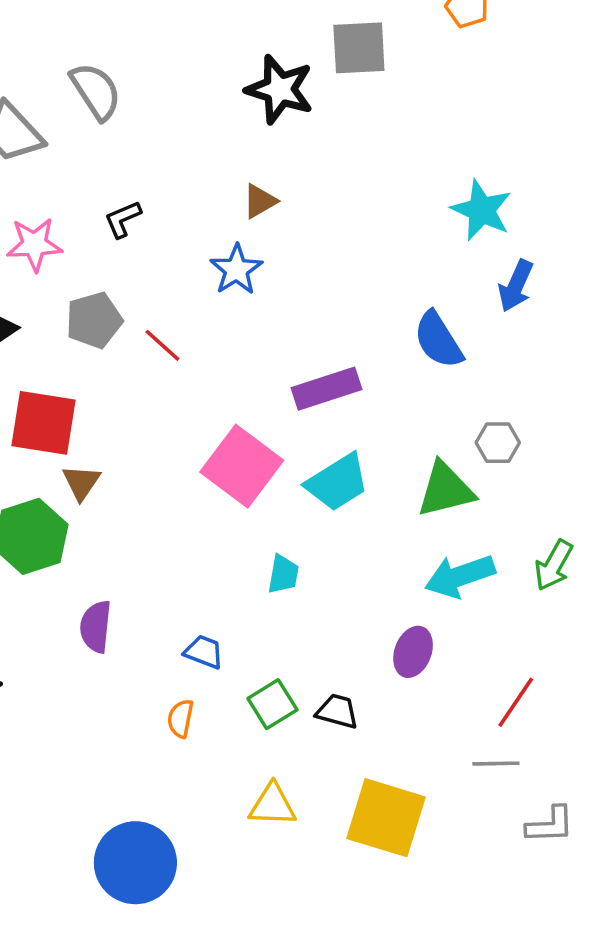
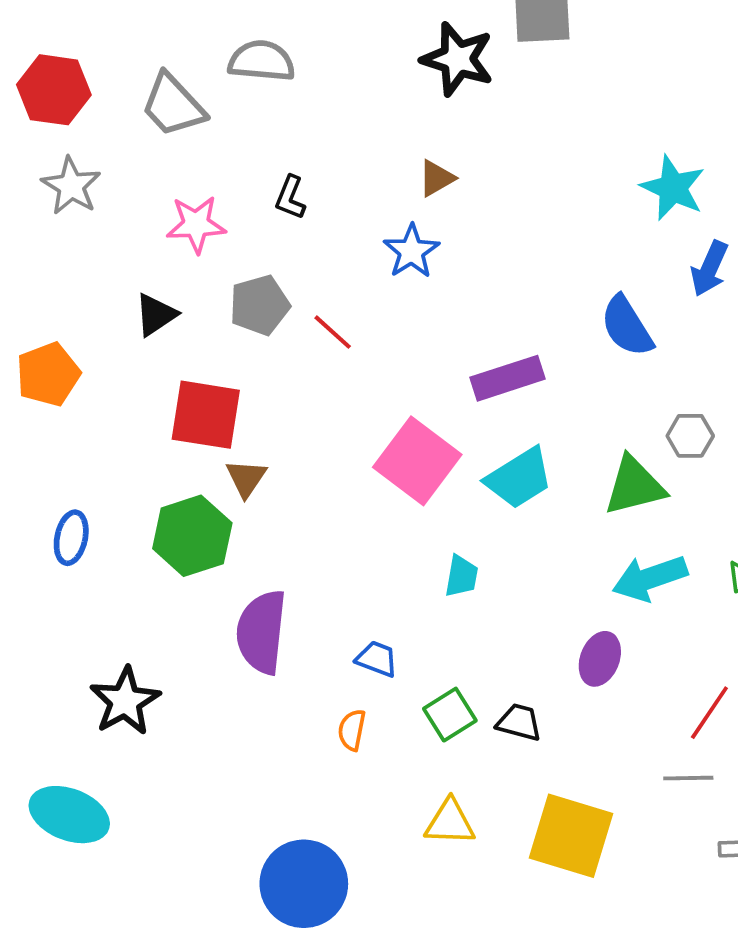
gray semicircle: (96, 91) -> (261, 61), turned -52
black L-shape: (123, 219) -> (290, 197), turned -45
purple semicircle: (96, 627) -> (261, 632), size x1.5

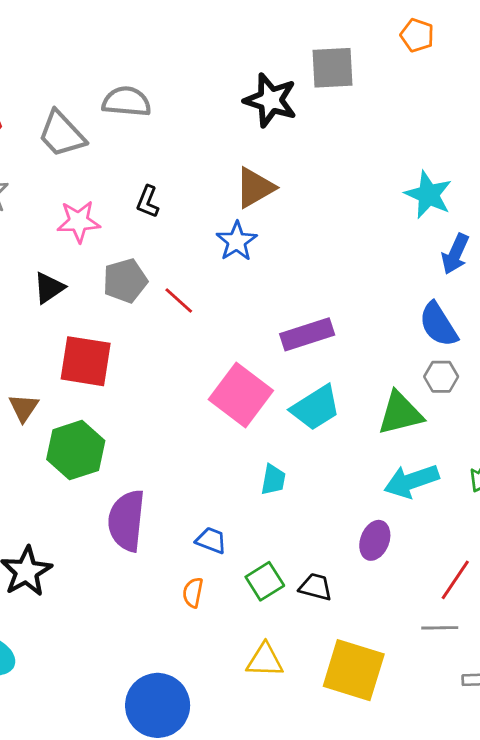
brown triangle: (436, 178) -> (255, 188), size x1.5
blue semicircle: (627, 326) -> (438, 324), moved
brown triangle: (246, 478) -> (24, 408), moved

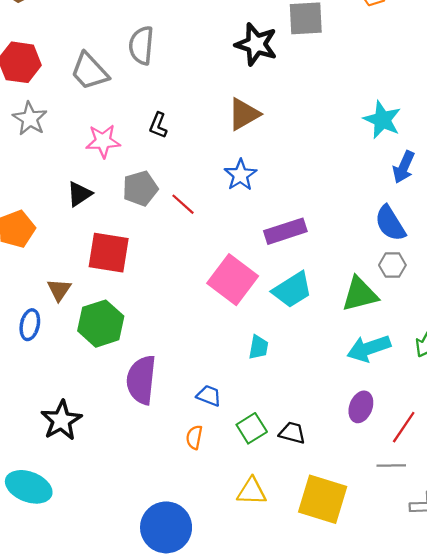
gray semicircle: (127, 102) -> (141, 45), turned -90
blue star: (237, 241) -> (240, 175), moved
purple ellipse: (375, 540) -> (361, 407), moved

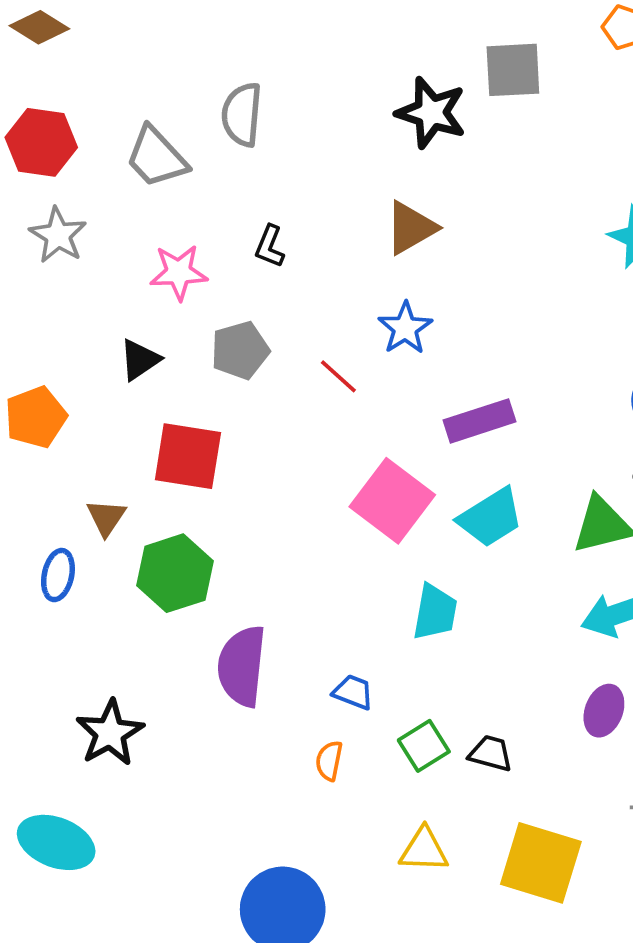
red line: (183, 204) -> (338, 376), moved
cyan trapezoid: (258, 347) -> (435, 612), size x1.4

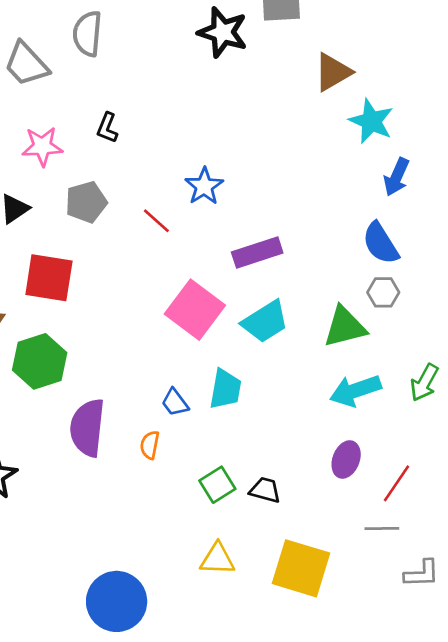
brown triangle: (411, 228) -> (333, 72), moved
blue trapezoid: (353, 692) -> (175, 402), moved, turned -148
orange semicircle: (329, 761) -> (150, 445), moved

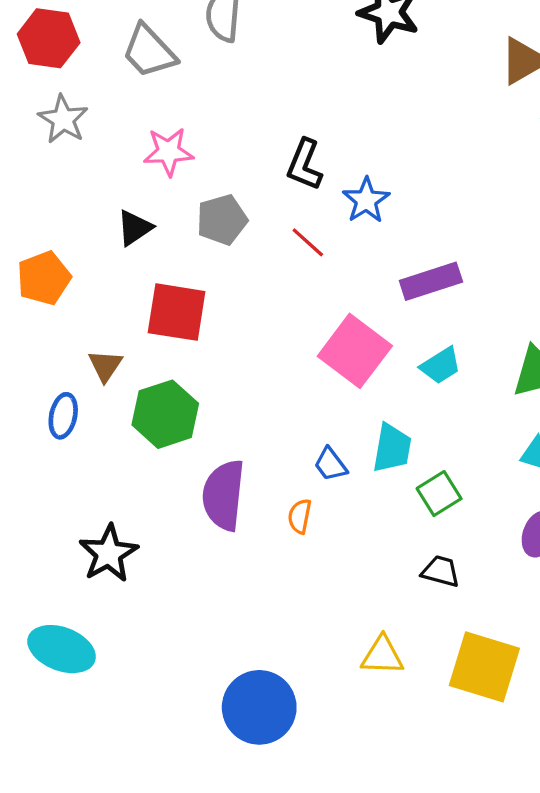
black L-shape: (107, 128) -> (305, 165), moved, size x1.4
cyan trapezoid: (265, 322) -> (441, 366), size x0.7
green square: (217, 485) -> (439, 494), moved

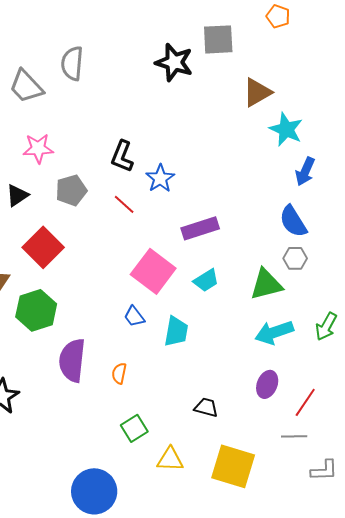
red square: (177, 312) -> (43, 247), turned 36
blue trapezoid: (330, 464) -> (134, 316), moved
green square: (439, 494) -> (134, 428), moved

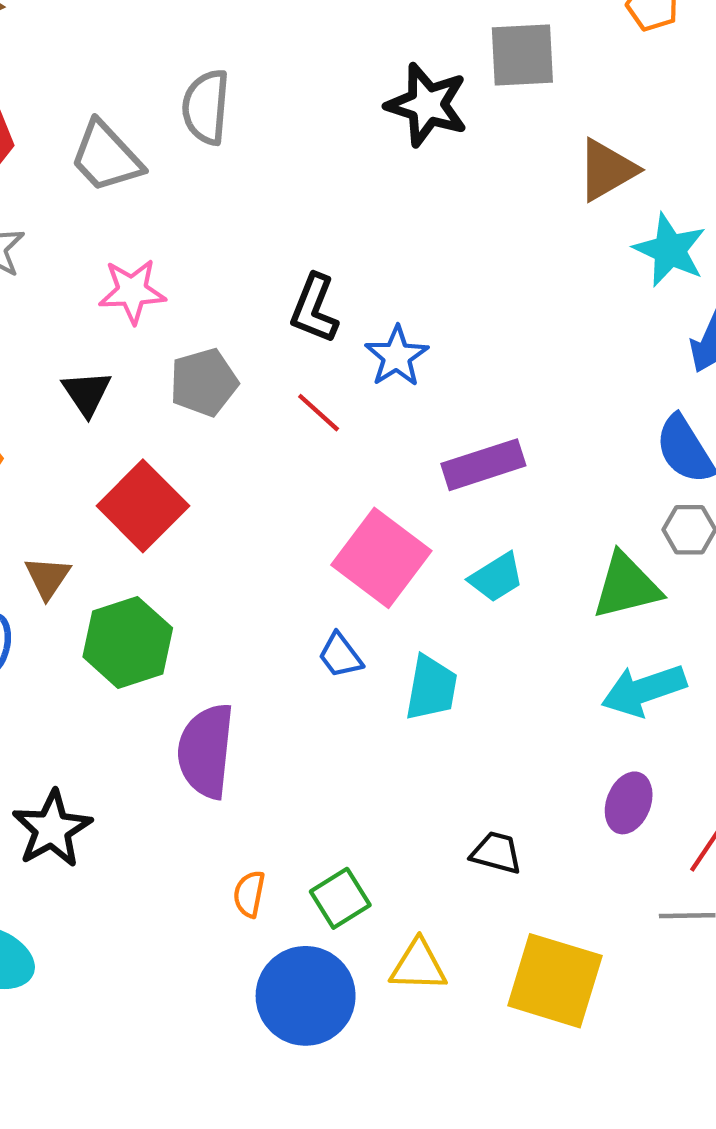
black triangle: (17, 195) -> (87, 393), turned -30
orange semicircle: (119, 373) -> (249, 894), moved
blue circle: (94, 491) -> (306, 996), moved

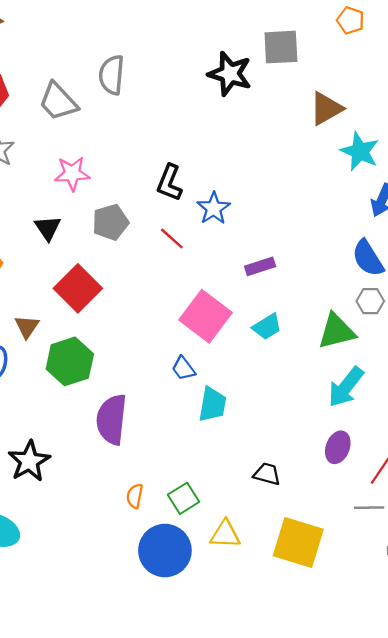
purple rectangle: (483, 465) -> (260, 266), size x0.7
cyan trapezoid: (431, 688) -> (212, 404), moved
cyan arrow: (644, 690) -> (346, 387), turned -33

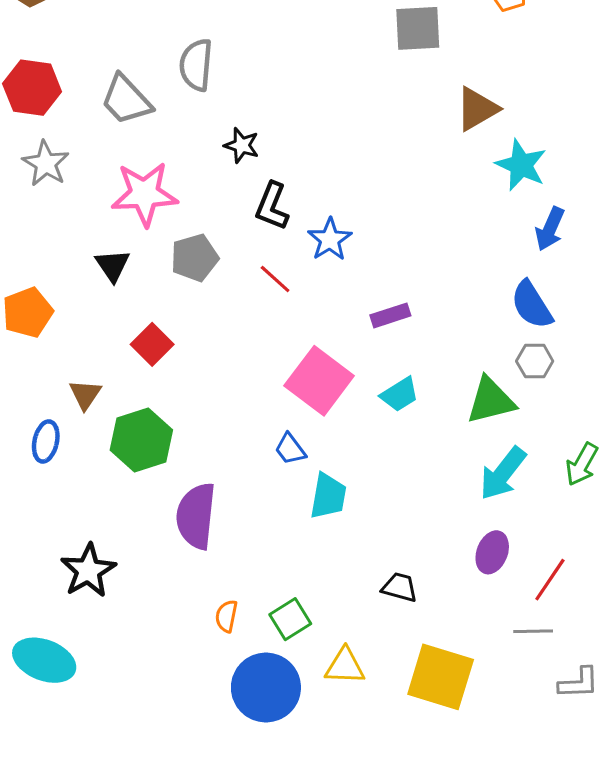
black star: (230, 74) -> (242, 145), moved, size x0.6
pink star: (72, 174) -> (144, 194), size x1.4
red square: (78, 288) -> (152, 344), size x0.7

